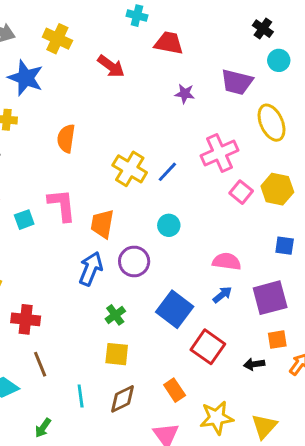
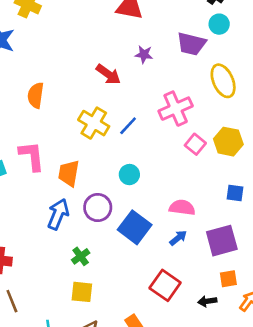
cyan circle: (279, 60) -> (219, 24), moved
red arrow: (111, 66) -> (108, 74), moved
blue square: (175, 309) -> (135, 227), moved

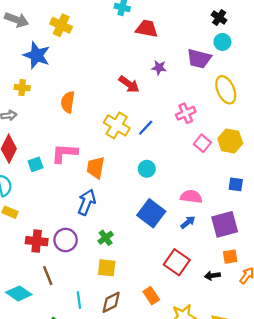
pink cross: (176, 109) -> (186, 113), size x0.7
pink L-shape: (32, 156) -> (64, 153), turned -80
purple circle: (98, 208) -> (66, 240), moved

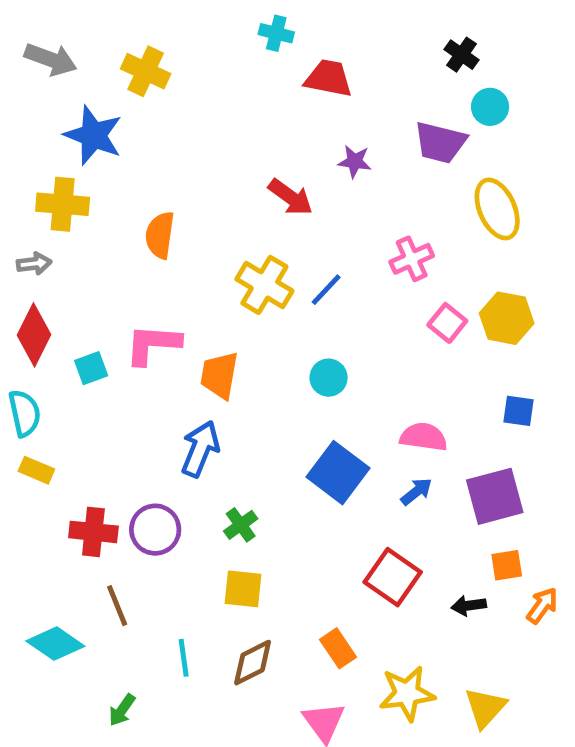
black cross: (219, 18) -> (462, 55), moved
yellow cross: (22, 88) -> (63, 204), size x1.5

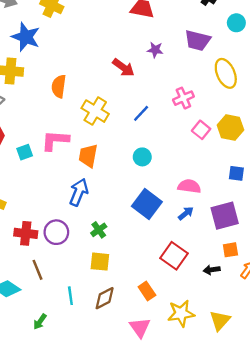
cyan circle: (490, 107) -> (236, 23), moved
yellow cross: (264, 285) -> (95, 111), moved

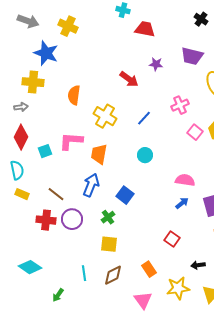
blue square: (147, 204) -> (125, 195), moved, size x0.7
red square: (174, 256) -> (172, 239), size x0.7
brown line: (38, 270) -> (56, 194), moved, turned -30
black arrow: (212, 270) -> (198, 265), moved

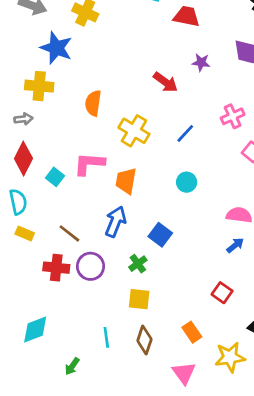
cyan square: (45, 151) -> (55, 177), turned -32
cyan diamond: (30, 267) -> (35, 329), turned -55
brown diamond: (113, 275) -> (144, 340), turned -45

